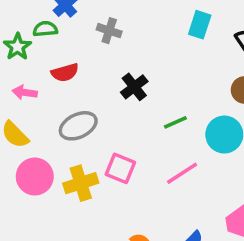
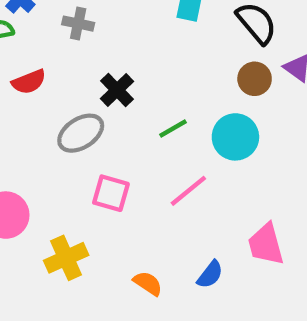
gray ellipse: (78, 126) -> (81, 133), moved
yellow cross: (81, 183) -> (66, 258), moved

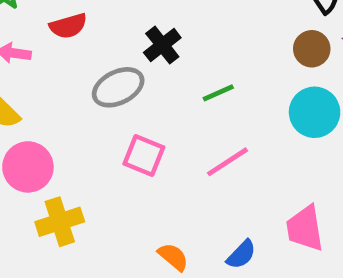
cyan circle: (235, 137) -> (315, 112), moved
yellow cross: (66, 258) -> (60, 222), moved

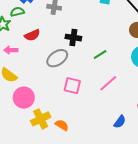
black cross: (162, 45) -> (73, 38), turned -35
orange semicircle: (173, 257) -> (62, 125), moved

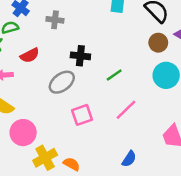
pink square: (72, 86) -> (82, 115), turned -30
blue semicircle: (120, 122) -> (129, 159), moved

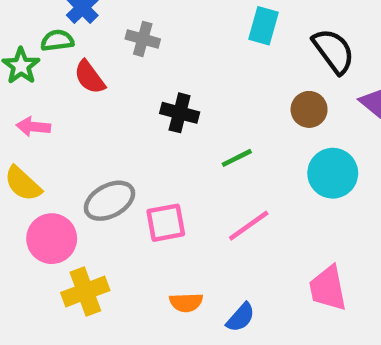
brown circle: (158, 43) -> (309, 109), moved
red semicircle: (30, 55) -> (90, 77), moved, turned 72
gray ellipse: (62, 82) -> (109, 201), moved
orange semicircle: (72, 164) -> (186, 302), moved, turned 140

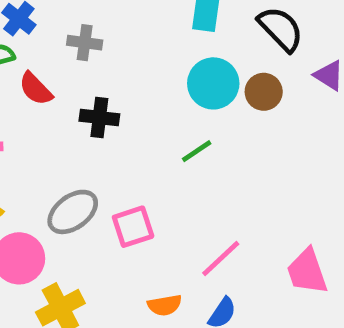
black cross: (180, 113) -> (99, 118), moved
cyan circle: (333, 173) -> (213, 83), moved
pink line: (249, 226) -> (221, 259), moved

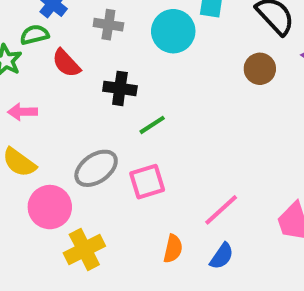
cyan circle: (213, 83) -> (173, 31), moved
green line: (197, 151) -> (152, 125), moved
orange semicircle: (165, 305) -> (173, 249), turned -68

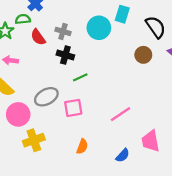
gray cross: (108, 25) -> (63, 31), moved
pink line: (221, 210) -> (121, 114), moved
blue semicircle: (222, 256) -> (123, 155), moved

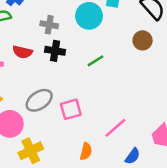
red semicircle: (38, 37) -> (22, 52), moved, turned -35
green line: (80, 77) -> (96, 61), moved
pink line: (121, 114) -> (115, 128), moved

